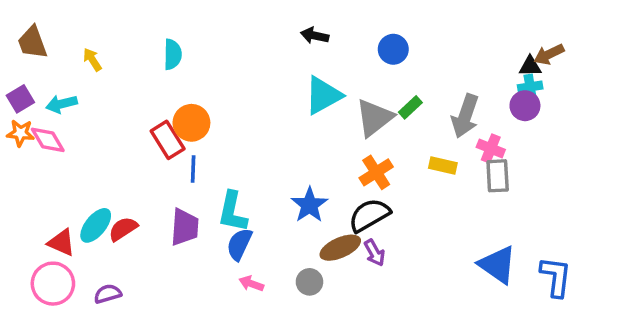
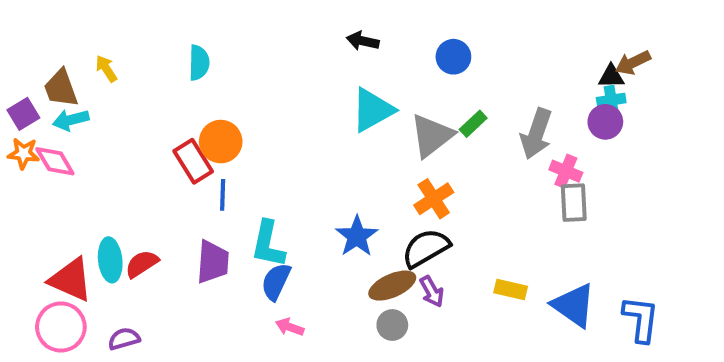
brown trapezoid: (32, 42) -> (61, 88), moved
yellow rectangle: (443, 166) -> (511, 289), moved
cyan ellipse: (96, 225) -> (110, 260), turned -45
red triangle: (61, 243) -> (71, 280), size x1.4
gray circle: (309, 282) -> (392, 325), moved

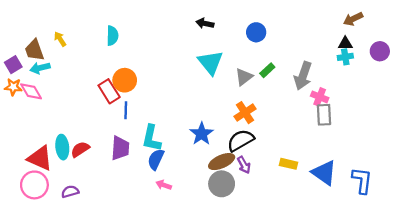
brown arrow: (633, 63) -> (353, 19), moved
cyan triangle: (373, 110) -> (210, 62), turned -40
purple circle: (605, 122) -> (380, 51), moved
gray triangle: (432, 136) -> (244, 77), size x0.7
gray circle: (392, 325) -> (222, 184), size x1.5

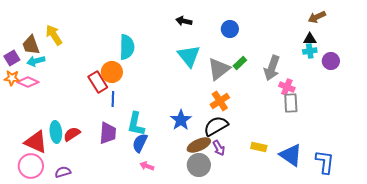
cyan semicircle: (112, 36) -> (127, 47), moved, size x1.4
yellow arrow: (60, 39) -> (54, 35), size x1.5
purple circle: (380, 51) -> (331, 61), moved
gray triangle: (244, 77) -> (219, 69), size x1.4
pink diamond: (31, 91) -> (28, 82), turned -35

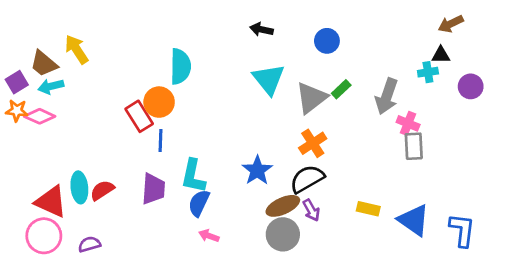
brown trapezoid: (31, 45) -> (44, 64), turned -30
cyan cross: (310, 51) -> (428, 72), moved

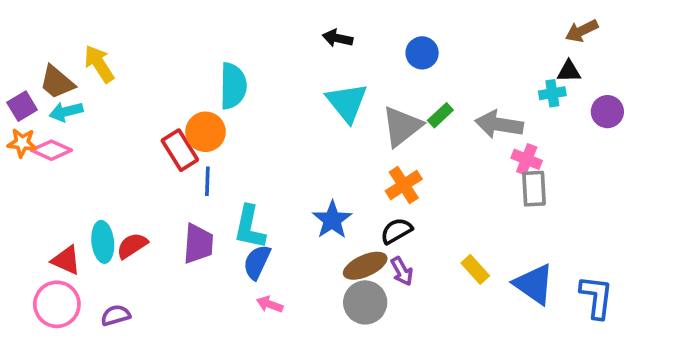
gray arrow: (387, 96) -> (499, 124), turned 80
black semicircle: (307, 179) -> (396, 231), size x0.7
red triangle: (51, 202) -> (66, 260), size x0.7
yellow rectangle: (368, 209) -> (475, 269), turned 35

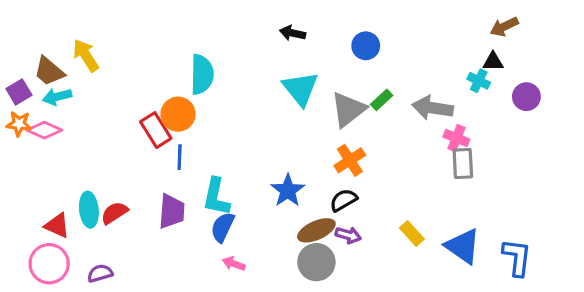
cyan cross: (552, 93) -> (479, 81), turned 35
purple arrow: (402, 271) -> (348, 235), turned -45

